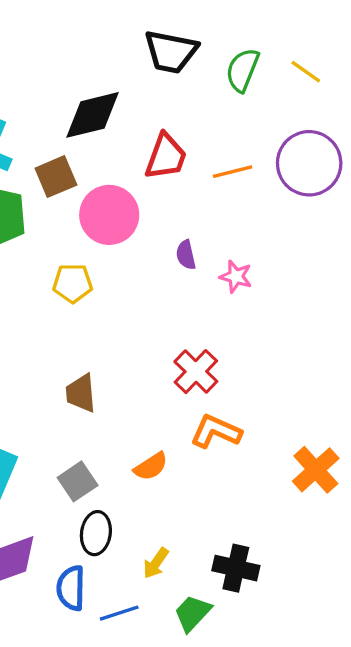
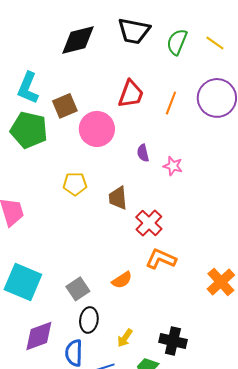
black diamond: (93, 115) -> (78, 40), moved
orange line: (233, 172) -> (171, 103), turned -55
yellow pentagon: (73, 283) -> (75, 184), moved
brown trapezoid: (81, 393) -> (118, 198), moved

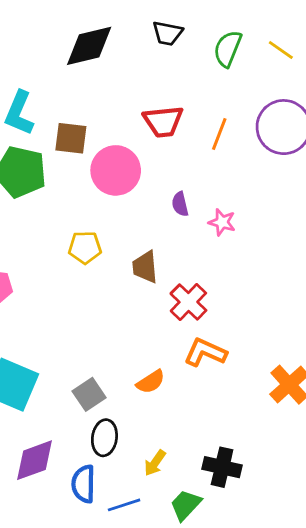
black trapezoid: (134, 31) -> (167, 33), size x0.7
red trapezoid: (131, 94) -> (163, 121), turned 64
brown square: (65, 106) -> (71, 138), turned 30

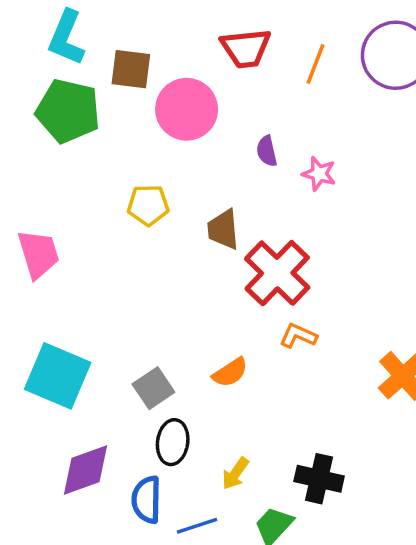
red cross: (188, 302) -> (277, 273), size x1.4
orange L-shape: (205, 352) -> (298, 336), size x0.7

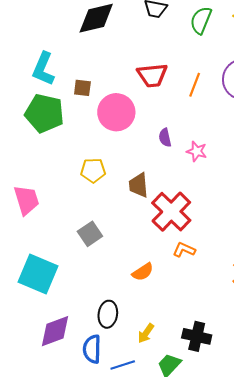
brown square: (131, 69) -> (82, 88), size x0.7
gray square: (153, 388) -> (90, 234), moved

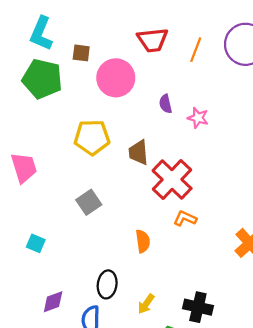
yellow pentagon: (93, 170) -> (92, 137), size x1.4
orange semicircle: (143, 272) -> (143, 241), turned -65
cyan square: (38, 274) -> (36, 243), size x0.5
purple diamond: (55, 331) -> (53, 302), size x0.7

